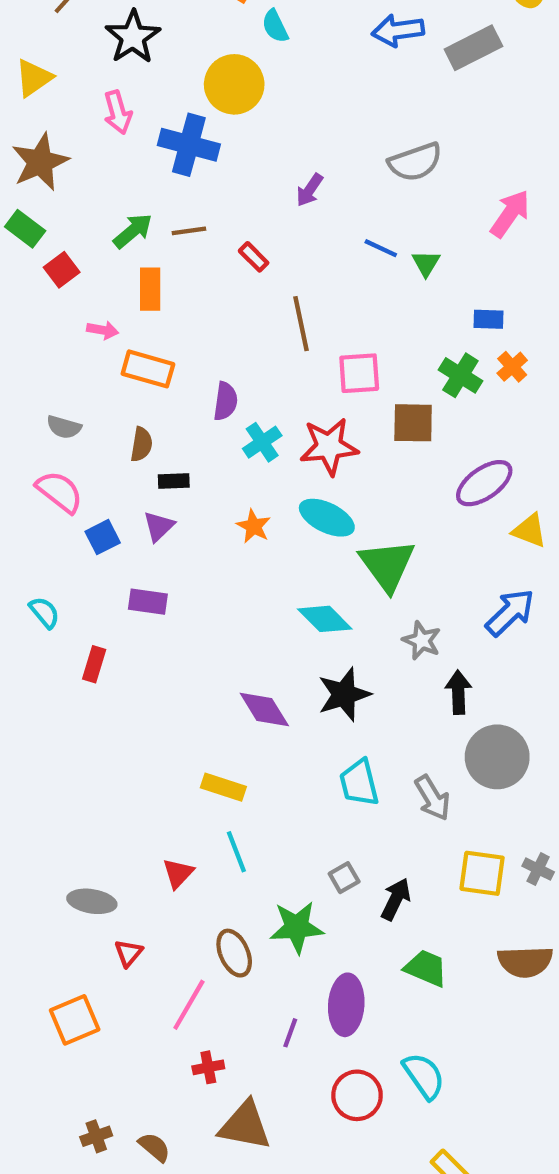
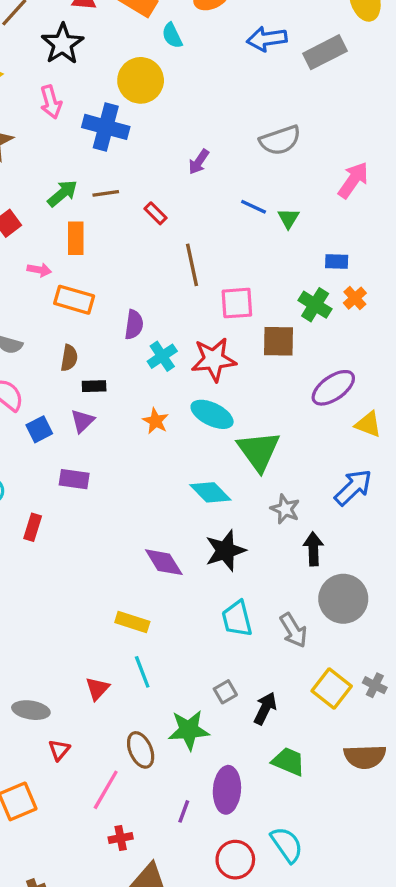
yellow square: (482, 873) -> (332, 688), turned 30

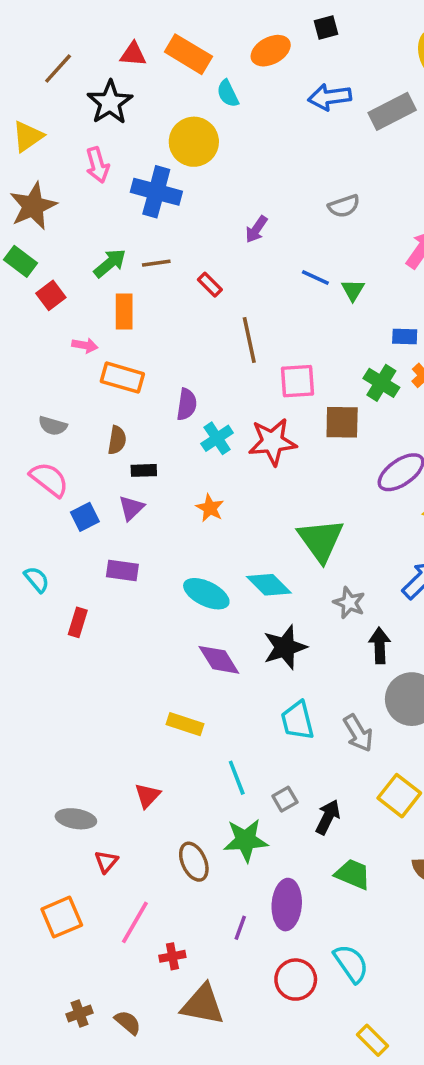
gray semicircle: (280, 140) -> (344, 206), size x0.7
cyan ellipse: (212, 414) -> (206, 594), moved
cyan line: (142, 672) -> (237, 778), moved
pink line: (106, 790) -> (135, 922), moved

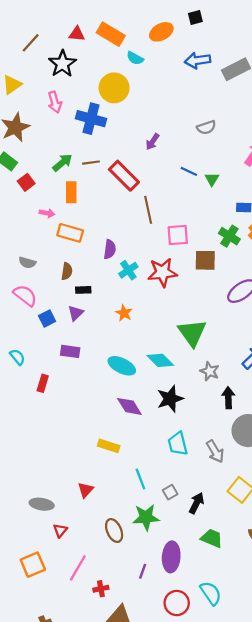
cyan semicircle: (228, 94) -> (135, 58), turned -35
red rectangle: (210, 285) -> (124, 176), size x2.0

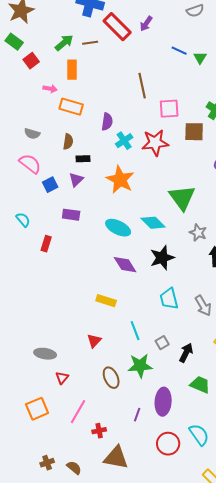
red rectangle: (124, 176) -> (117, 27), moved
orange star: (124, 313) -> (120, 180), size x1.8
red triangle: (86, 490) -> (94, 341), moved

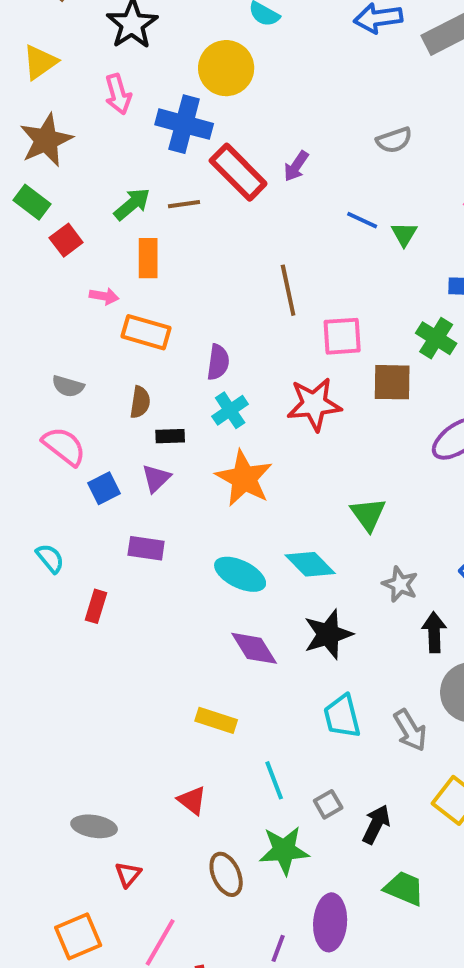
cyan cross: (124, 141) -> (230, 410), moved
green triangle: (182, 198) -> (368, 514), size x0.7
red triangle: (94, 341) -> (192, 800), turned -35

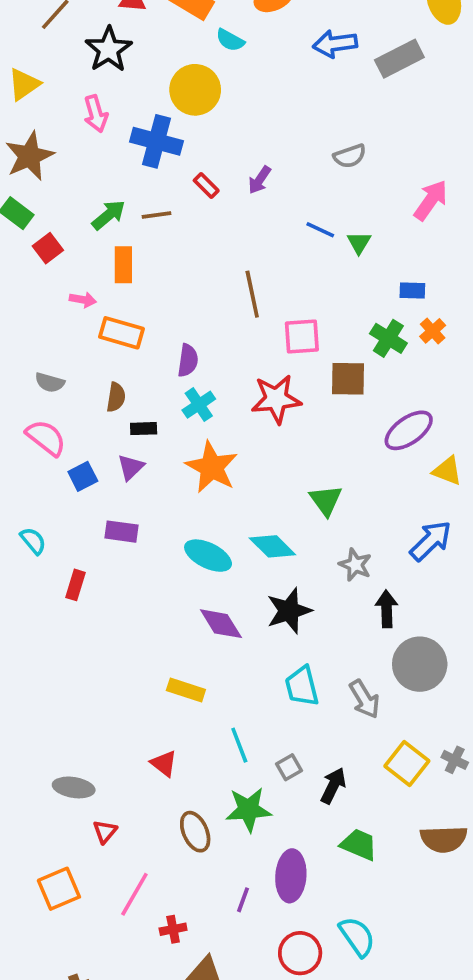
red rectangle: (238, 172) -> (206, 186), size x0.5

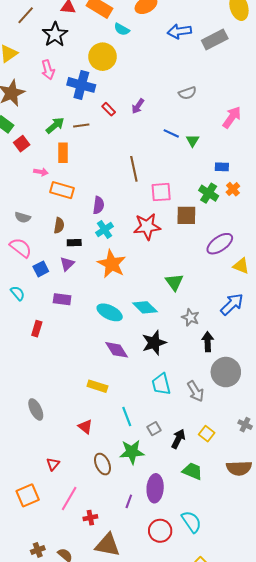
cyan semicircle: (33, 541) -> (18, 293), moved
yellow square: (407, 764) -> (207, 434), moved, size x0.7
gray ellipse: (74, 787) -> (36, 409), moved, turned 55

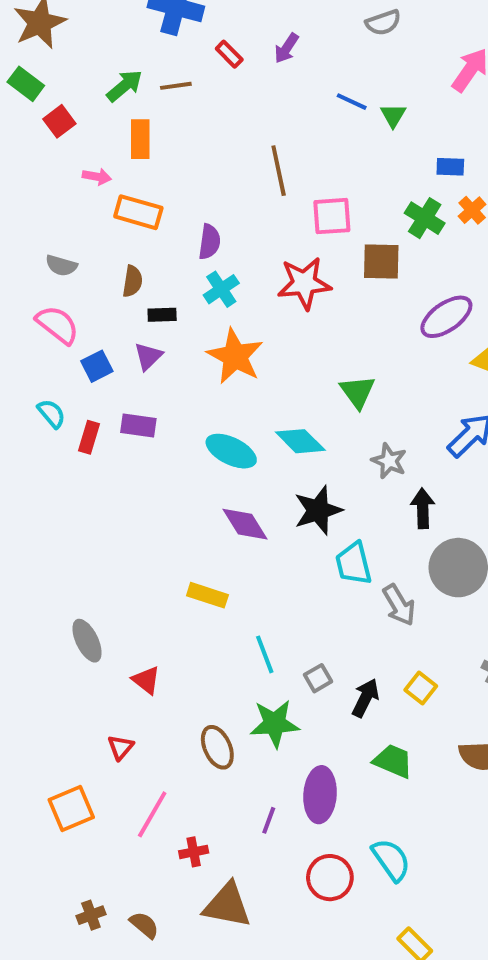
red rectangle: (37, 329) -> (89, 437), moved
cyan trapezoid: (161, 384) -> (354, 564), moved
red triangle: (85, 427) -> (146, 680), moved

